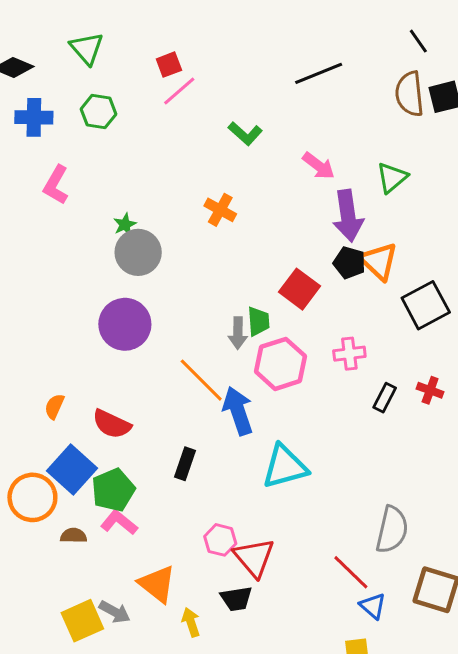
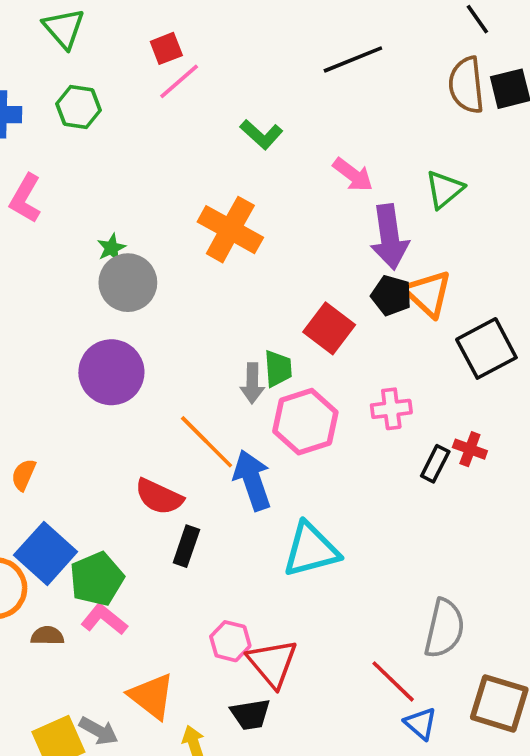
orange cross: (220, 210) -> (230, 230), size x1.6
red cross: (430, 390) -> (470, 449), moved
red semicircle: (112, 424) -> (159, 497), moved

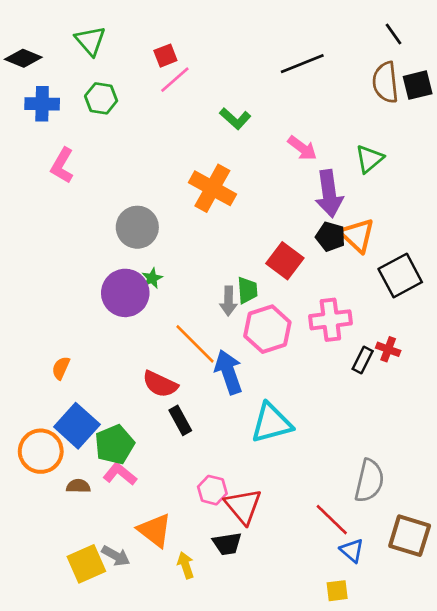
green star: (111, 248) -> (152, 278), moved
pink cross: (391, 409) -> (330, 320), size x1.4
black rectangle: (186, 546) -> (180, 420), turned -48

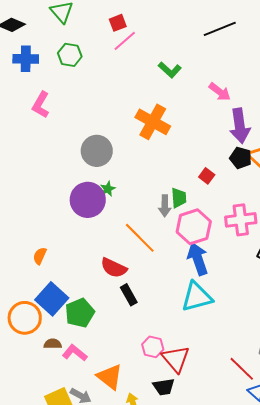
red square: (285, 261) -> (207, 176), size x0.6
blue arrow: (229, 372) -> (198, 259), moved
pink L-shape: (120, 474) -> (75, 353), moved

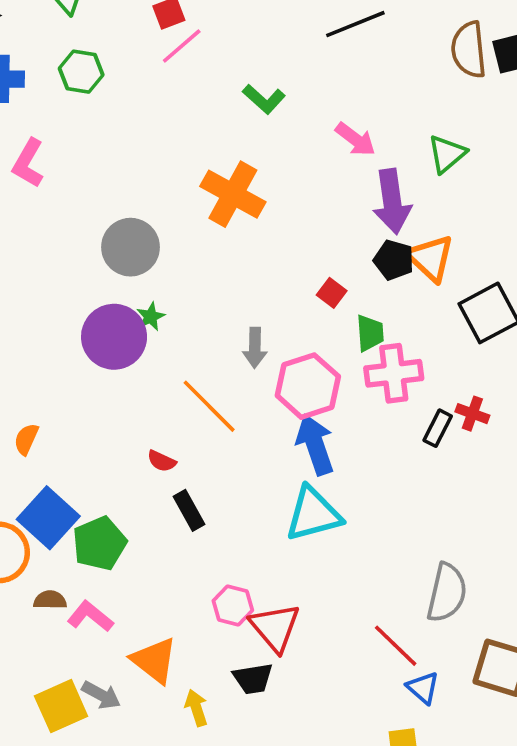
green trapezoid: (179, 198) -> (370, 333), moved
red semicircle: (114, 268) -> (162, 461), size x0.6

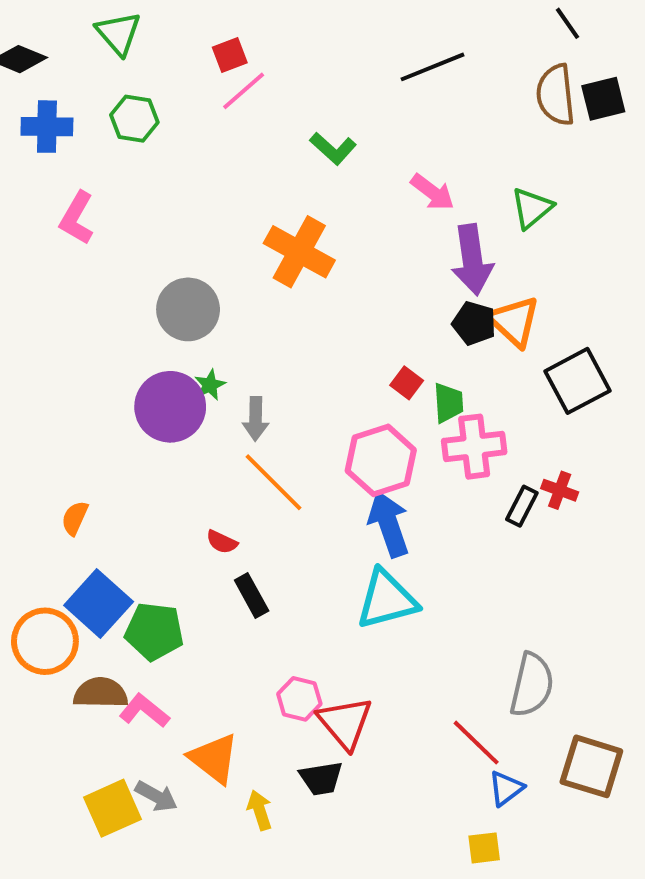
red square: (332, 293) -> (407, 383), moved
gray arrow: (255, 348) -> (256, 419), moved
green pentagon: (99, 543) -> (154, 631), turned 30
brown semicircle: (50, 600) -> (101, 693), size x1.5
blue triangle: (423, 688) -> (506, 788), turned 42

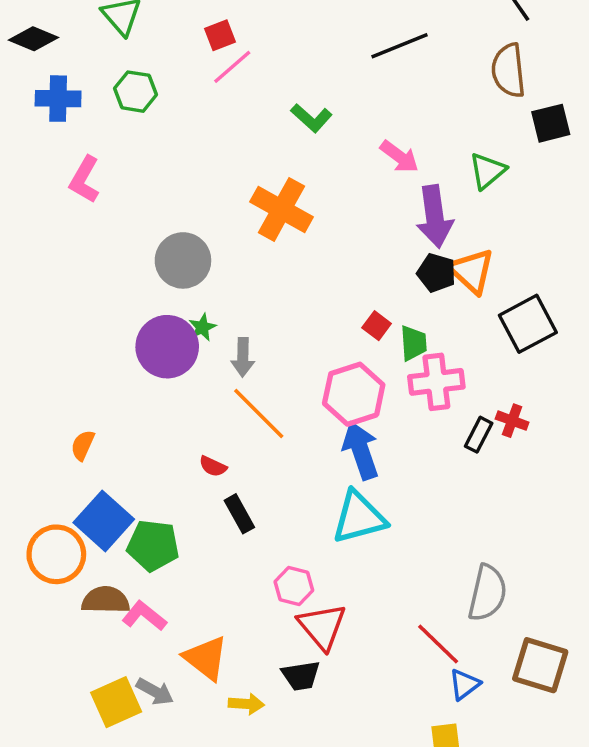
black square: (603, 99) -> (551, 123), moved
pink hexagon: (299, 699) -> (294, 586), moved
yellow arrow: (260, 810) -> (246, 704), turned 112

